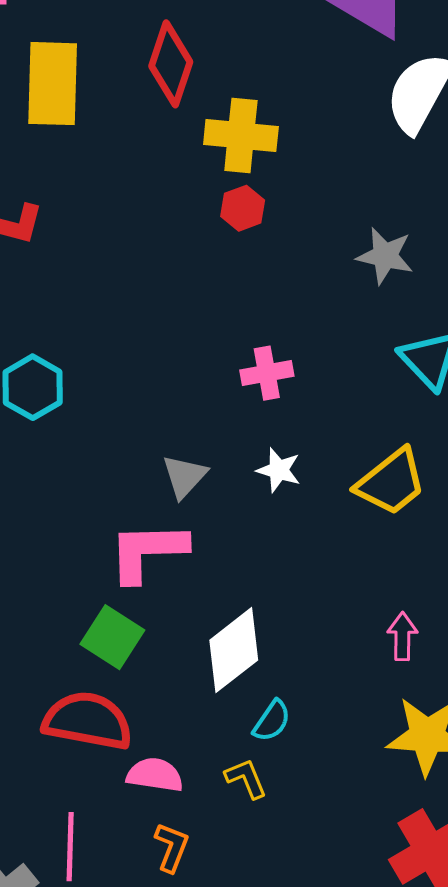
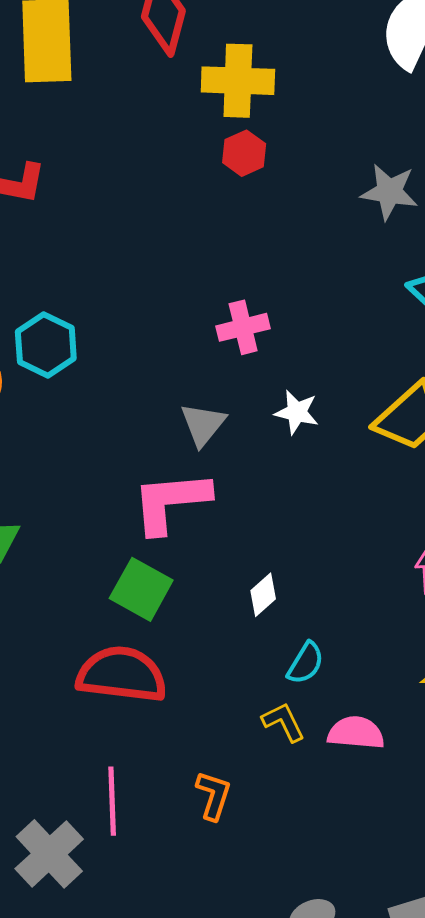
pink cross: (267, 373) -> (243, 327), moved
white diamond: (234, 650) -> (263, 595), size x0.5
pink semicircle: (155, 775) -> (356, 733), moved

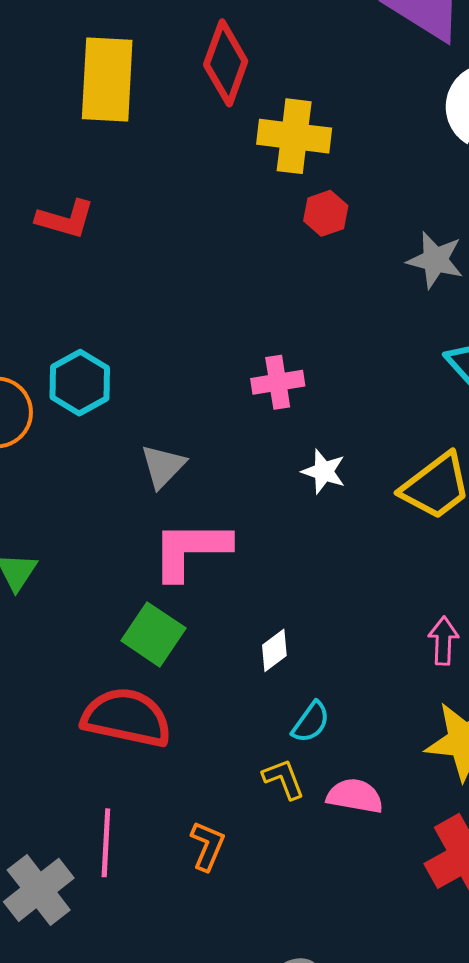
red hexagon: (244, 153) -> (326, 213), moved
gray triangle: (203, 424) -> (163, 466), moved

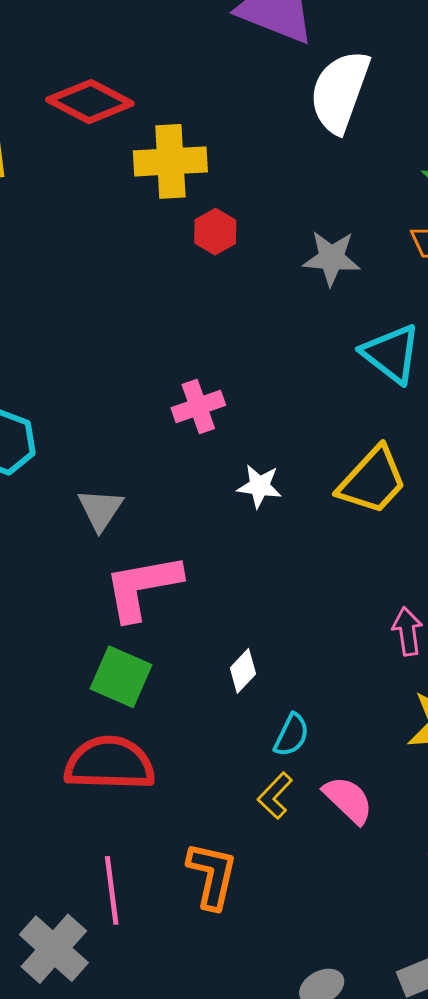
red diamond: (226, 63) -> (90, 102), turned -72
yellow L-shape: (284, 779) -> (275, 796), turned -105
pink semicircle: (355, 796) -> (348, 800), turned 44
orange L-shape: (207, 846) -> (212, 875), size x1.4

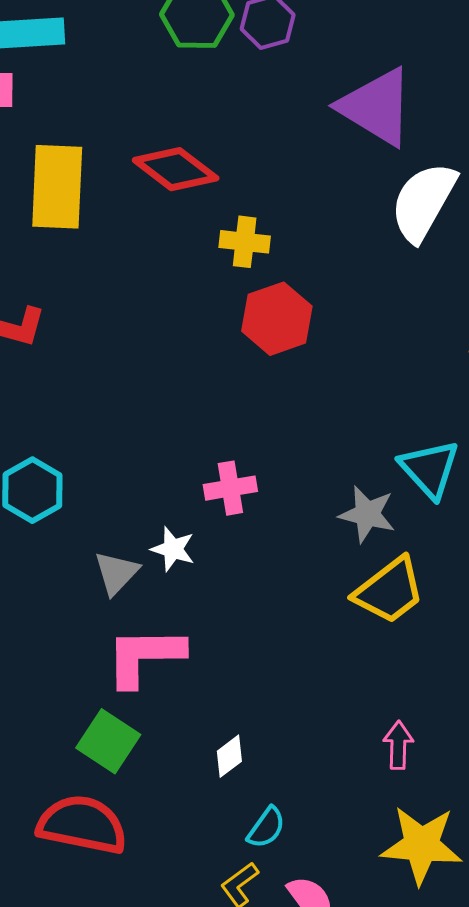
yellow cross: (170, 161) -> (245, 242), size x0.7
red hexagon: (215, 232) -> (277, 319), size x1.6
gray star: (331, 258) -> (367, 514), moved
white star: (260, 486) -> (173, 549), moved

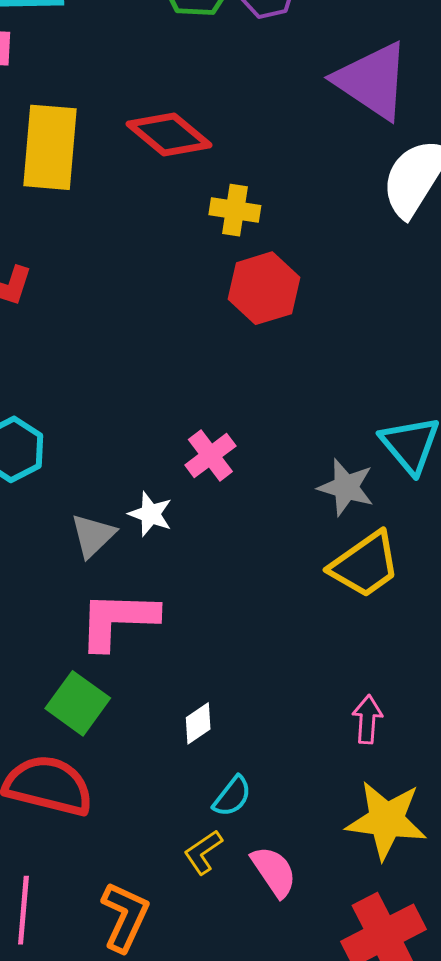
pink cross: (230, 488) -> (210, 455), turned -30

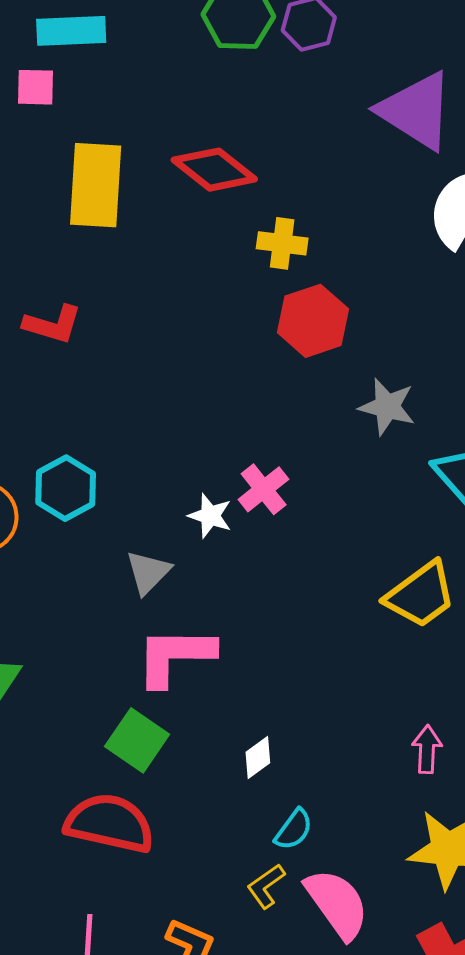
gray star: (346, 487) -> (387, 407), moved
white star: (150, 514) -> (210, 516), moved
pink semicircle: (274, 872) -> (337, 904), size x1.4

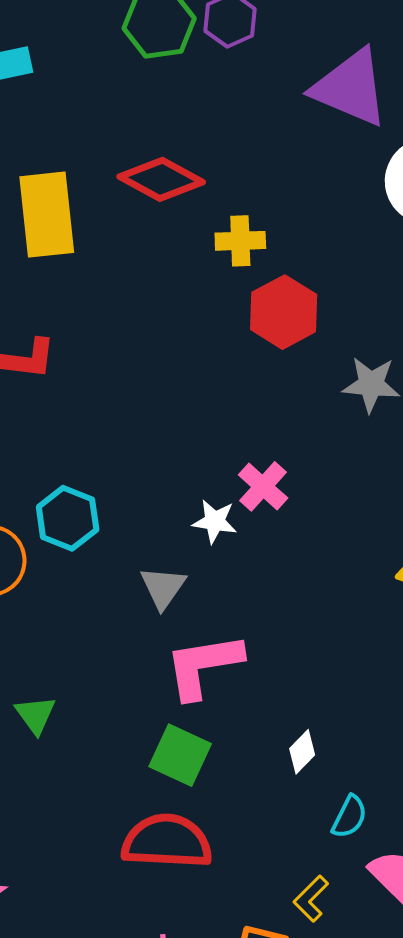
yellow L-shape: (266, 886) -> (311, 899), moved

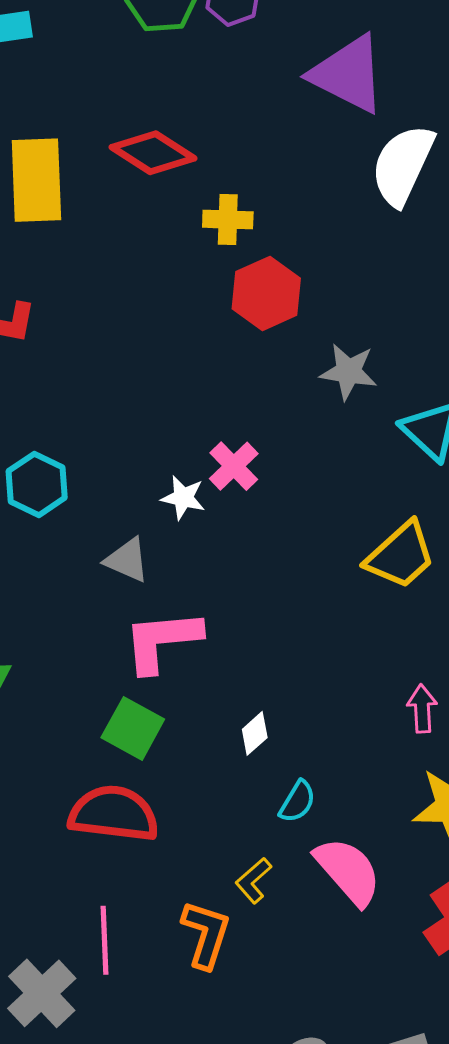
gray triangle: (163, 587) -> (127, 560), turned -45

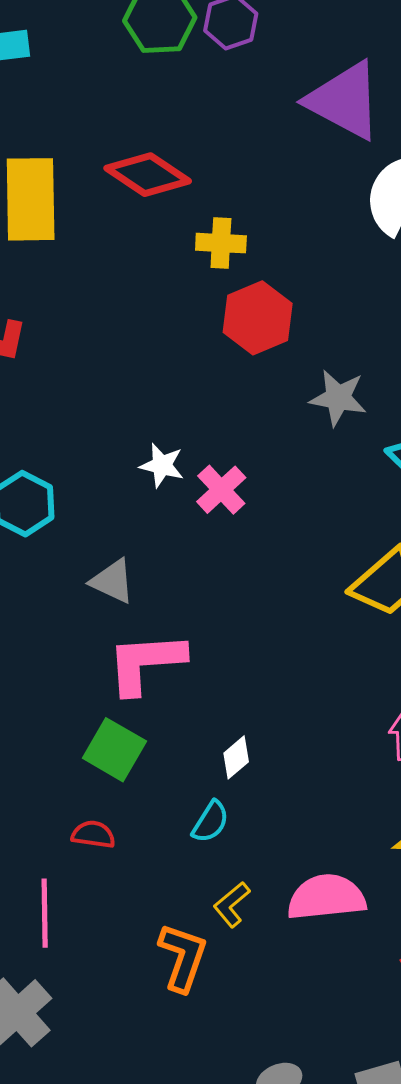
white star: (183, 498) -> (162, 465), moved
cyan semicircle: (297, 802) -> (211, 822), moved
red semicircle: (114, 814) -> (93, 834), size x0.5
pink semicircle: (348, 871) -> (326, 897), turned -56
pink line: (104, 940) -> (45, 913), moved

